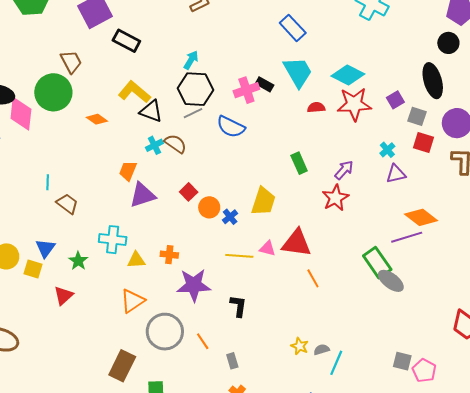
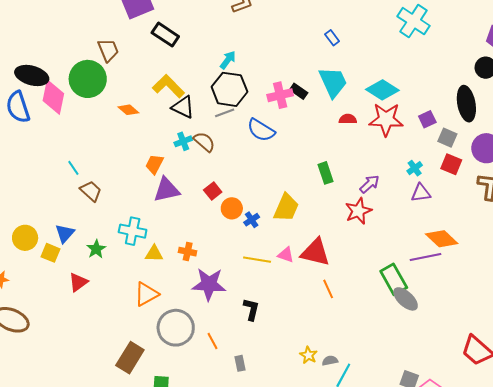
blue rectangle: (293, 28) -> (332, 38), size x0.6
cyan line: (48, 182) -> (73, 168), turned -42

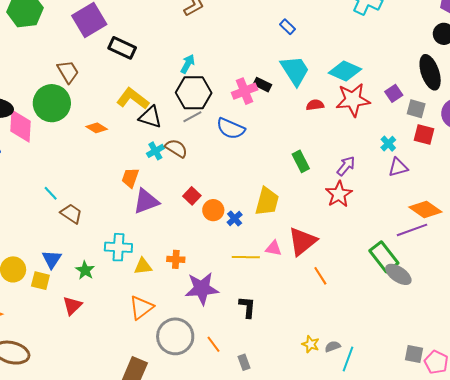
red triangle: (315, 252) -> (302, 241), turned -44

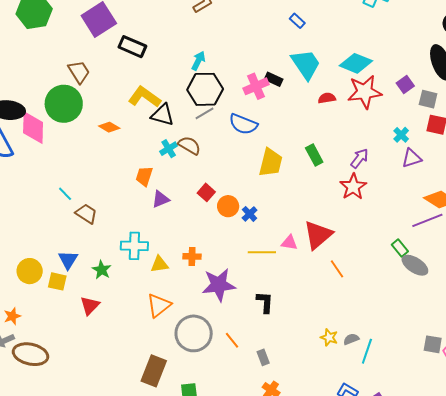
purple triangle: (146, 201) -> (161, 199), size x0.7
yellow trapezoid: (267, 201) -> (271, 163), moved
green rectangle: (384, 257) -> (400, 248), size x0.6

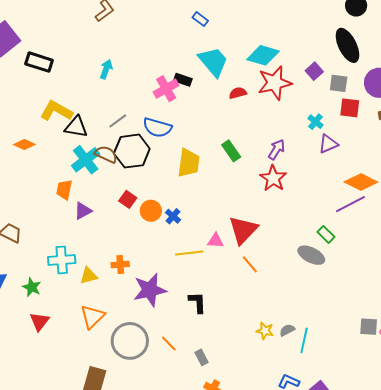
black hexagon: (205, 89) -> (132, 151), moved
cyan cross: (169, 149) -> (86, 160), size x1.6
gray ellipse: (415, 265) -> (311, 255), moved
orange line: (337, 269) -> (250, 264), moved
red triangle: (90, 306) -> (39, 321), moved

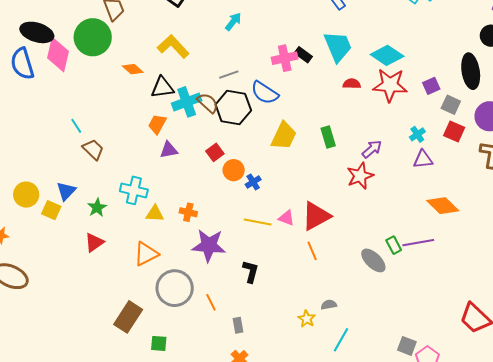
black triangle: (76, 127) -> (162, 87), moved, turned -35
purple line: (350, 204) -> (418, 243), moved
gray semicircle: (287, 330) -> (329, 305), moved

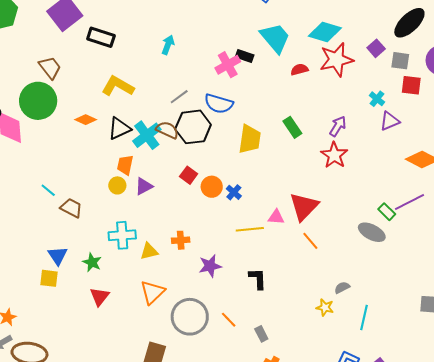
black ellipse: (471, 71) -> (409, 23), turned 72
yellow circle: (26, 195) -> (117, 185), moved, size x0.7
purple star: (209, 245) -> (210, 266), size x0.7

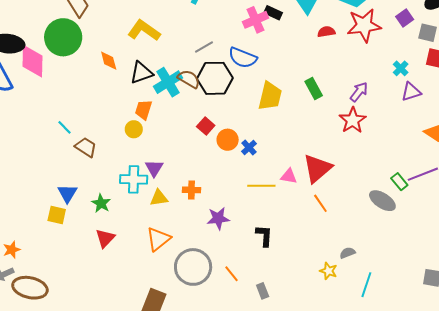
orange diamond: (86, 120) -> (109, 61), turned 45
purple triangle: (144, 186) -> (154, 168), moved, turned -36

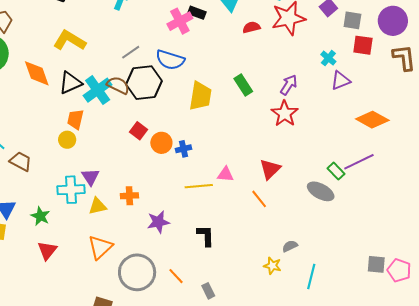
orange diamond: (109, 61) -> (37, 73), size x1.4
blue cross: (249, 147) -> (183, 149), turned 35
red triangle: (317, 168) -> (270, 169), moved, size x0.7

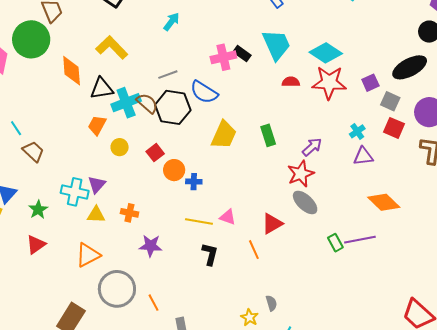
yellow circle: (67, 140) -> (120, 147), moved
gray ellipse: (321, 191) -> (305, 202), moved
black L-shape: (206, 236) -> (210, 254), moved
gray semicircle: (290, 246) -> (271, 303), turned 84

